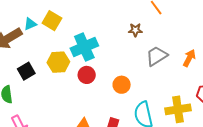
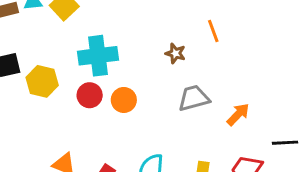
yellow hexagon: (58, 62) -> (42, 81), moved
orange circle: (122, 85) -> (124, 100), moved

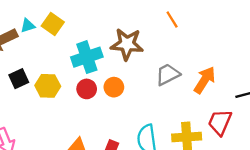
brown star: (175, 53) -> (127, 44), moved, size x2.0
orange arrow: (238, 114) -> (205, 80), size x1.4

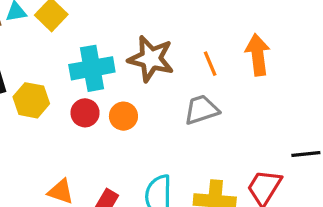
orange line: (172, 19) -> (210, 64), moved
orange arrow: (205, 80) -> (258, 55), moved, turned -48

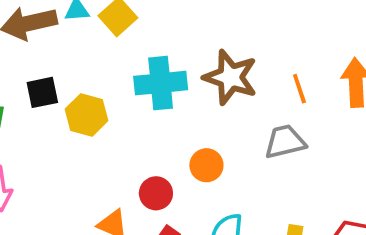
red circle: (85, 113) -> (156, 193), moved
orange circle: (123, 116) -> (206, 165), moved

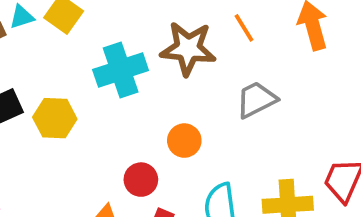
orange line: (299, 89) -> (244, 28), moved

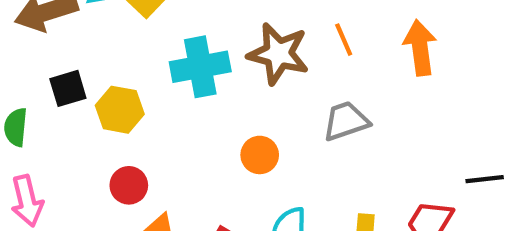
red circle: (141, 180) -> (129, 185), moved

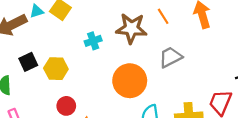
cyan cross: (200, 67) -> (93, 41), size x0.6
orange circle: (260, 155) -> (130, 81), size x1.8

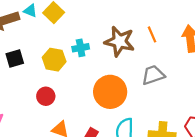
cyan triangle: (37, 11) -> (30, 11), turned 32
yellow hexagon: (56, 69) -> (54, 60), moved
red circle: (66, 106) -> (46, 96), moved

